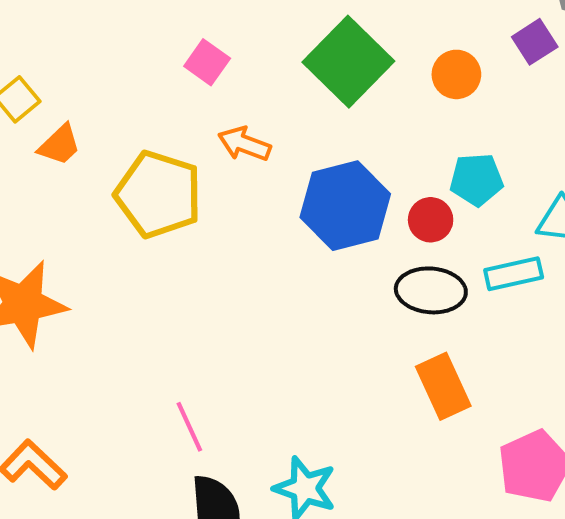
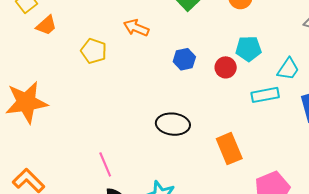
yellow pentagon: (158, 194) -> (94, 51), size x0.6
blue hexagon: (345, 206) -> (184, 59), size x0.5
black ellipse: (431, 290) -> (173, 124), moved

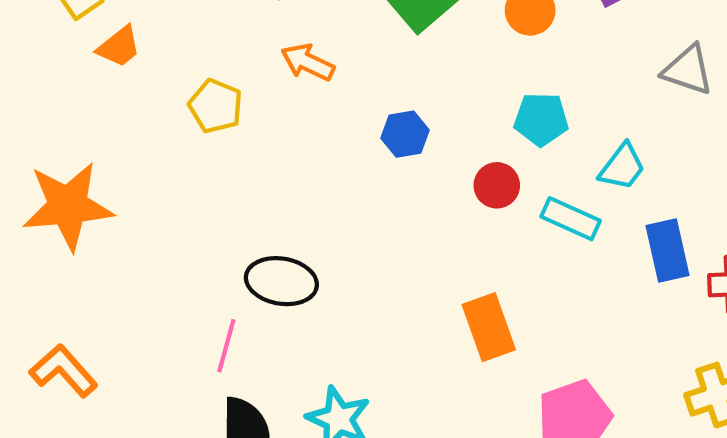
red circle: (226, 67) -> (497, 185), moved
cyan rectangle: (265, 95) -> (571, 219), turned 32
black ellipse: (173, 124) -> (281, 281), moved
pink line: (105, 164) -> (226, 346), turned 35

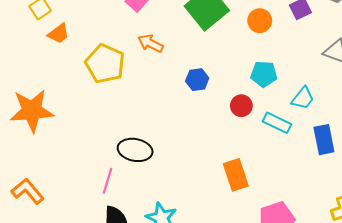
yellow pentagon: (216, 106) -> (105, 64), size x1.5

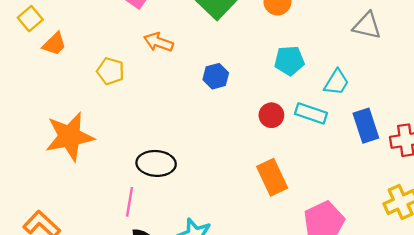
yellow pentagon: (105, 64) -> (110, 71), size x0.6
red circle: (241, 106) -> (271, 115), moved
orange star: (32, 111) -> (70, 137), moved

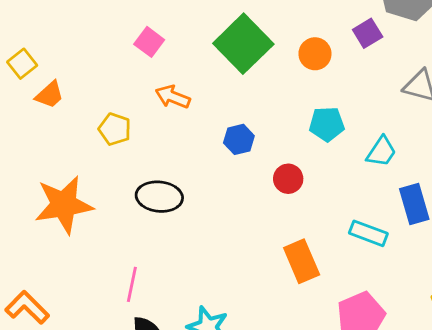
cyan rectangle: (311, 113) -> (368, 233), moved
red circle: (271, 115) -> (288, 179), moved
black ellipse: (156, 163) -> (159, 197), moved

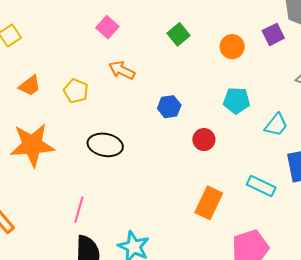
green square: (243, 44) -> (179, 34), size x0.5
orange trapezoid: (50, 95) -> (30, 86), moved
orange rectangle: (302, 261) -> (209, 203), turned 44

